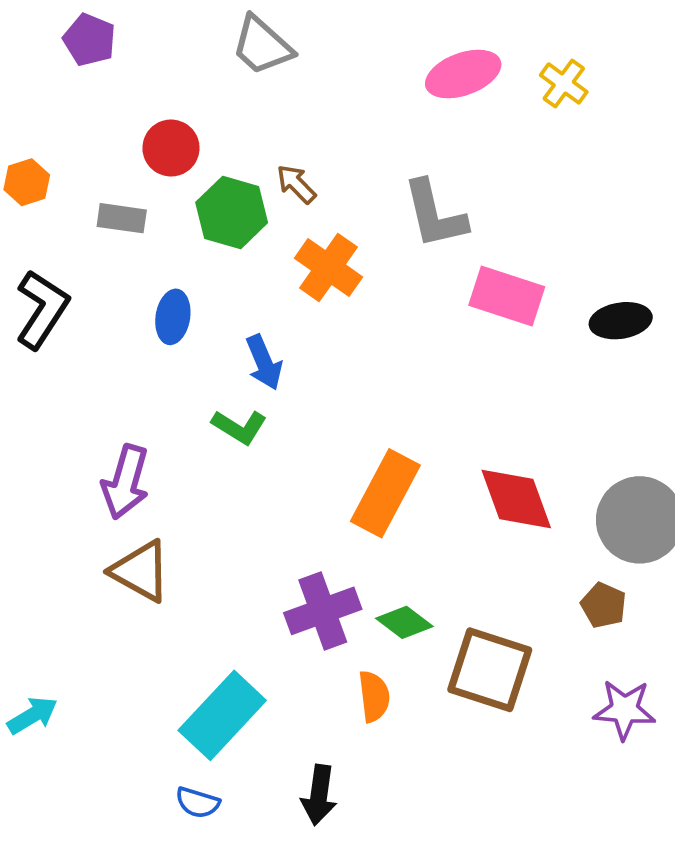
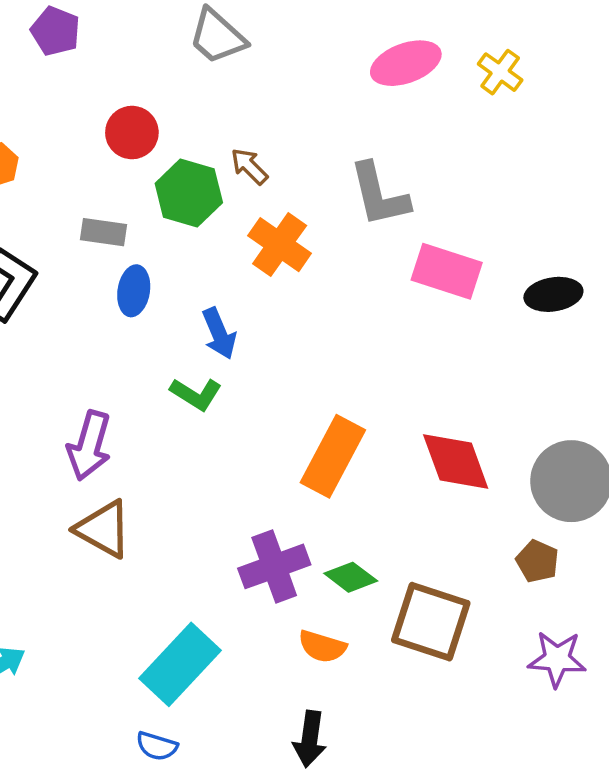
gray rectangle: (122, 218) -> (103, 232), moved
orange semicircle: (374, 696) -> (322, 647), turned 114
black arrow: (319, 795) -> (310, 739), moved

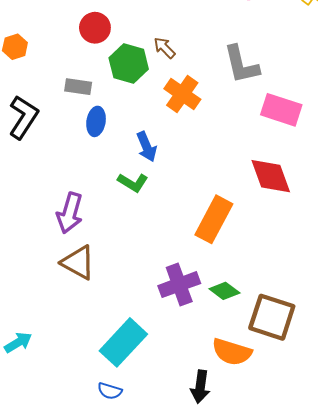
red diamond: (456, 462) -> (271, 176), moved
orange semicircle: (322, 647) -> (232, 352), moved, size x1.4

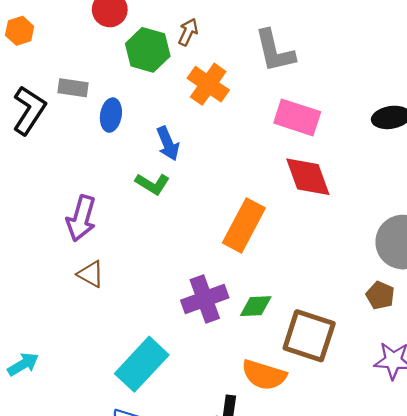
brown arrow: (164, 48) -> (188, 32), turned 70
gray rectangle: (78, 87) -> (73, 88), moved
pink rectangle: (281, 110) -> (297, 117), moved
brown triangle: (78, 262) -> (91, 274), size x0.7
green diamond: (224, 291) -> (256, 306), turned -40

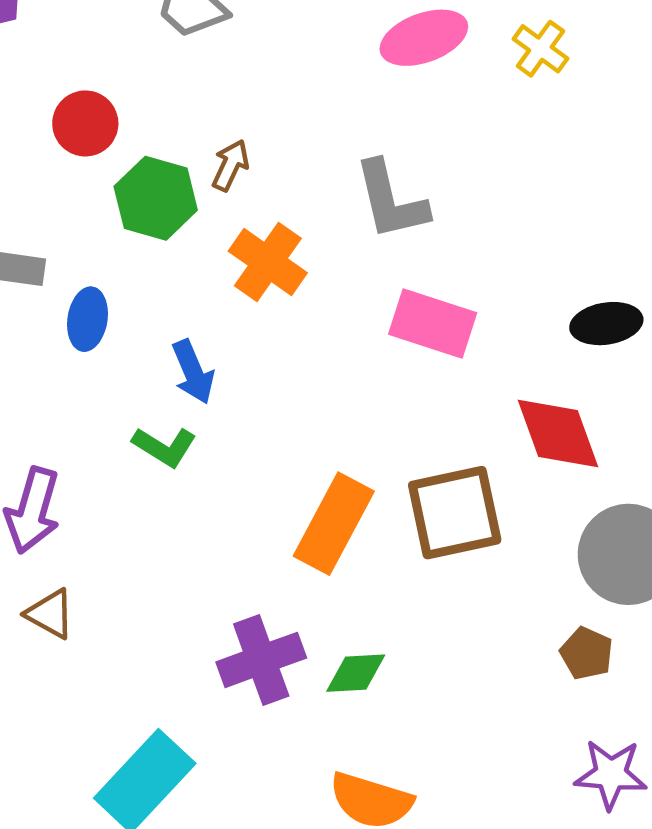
red diamond: (308, 177) -> (558, 433), moved
brown square: (309, 336) -> (455, 513), moved, turned -30

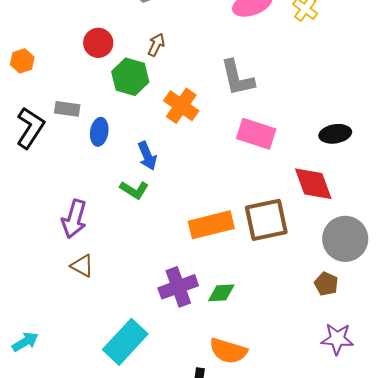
brown arrow: (230, 165) -> (156, 45), moved
orange rectangle: (334, 524) -> (211, 225), turned 48

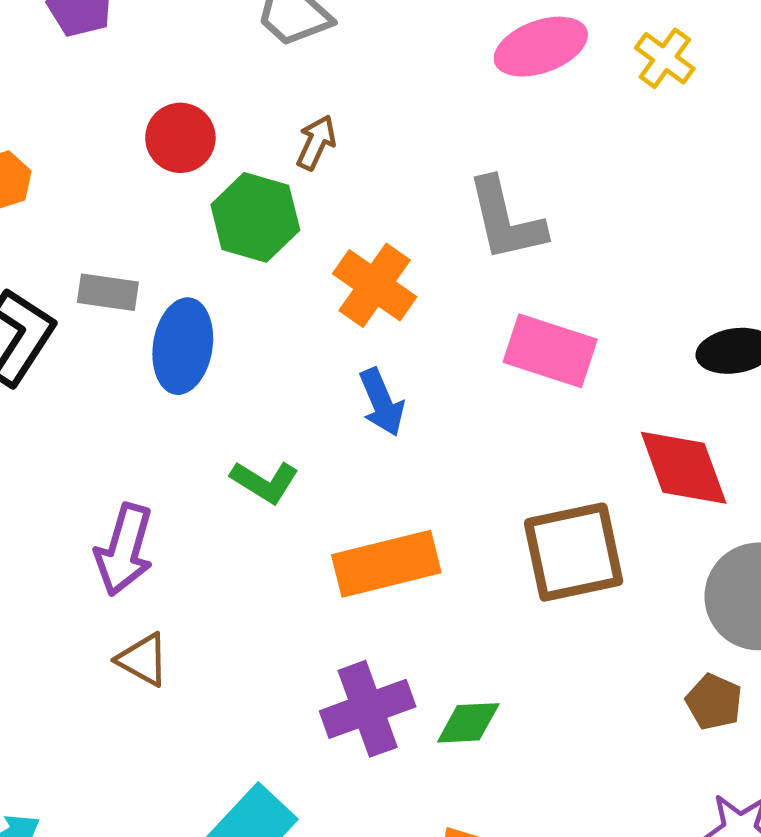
blue ellipse: (99, 132) -> (183, 346), size x1.4
blue arrow: (147, 156) -> (382, 402), moved
orange rectangle: (211, 225) -> (386, 564), moved

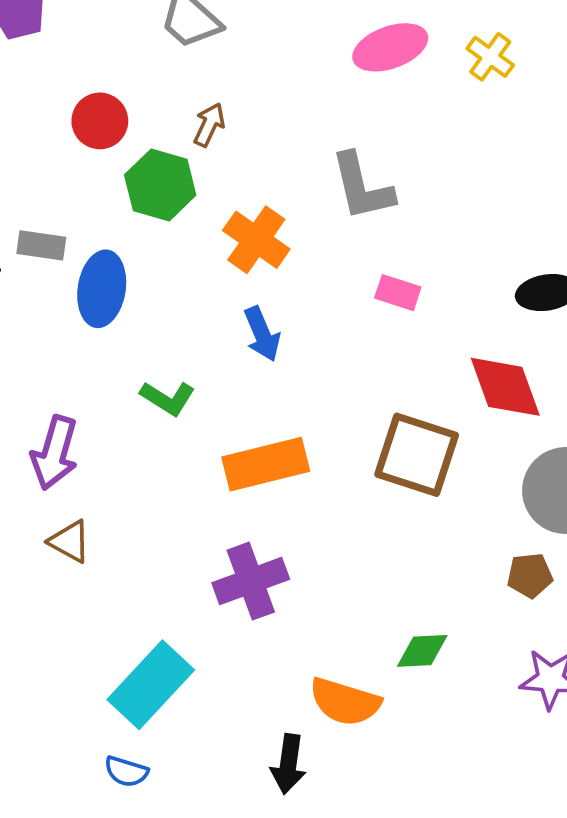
pink rectangle: (550, 351) -> (398, 293), size x0.6
brown square: (574, 552) -> (417, 455), turned 30
brown pentagon: (714, 702) -> (530, 575), turned -30
green diamond: (468, 723) -> (422, 651), moved

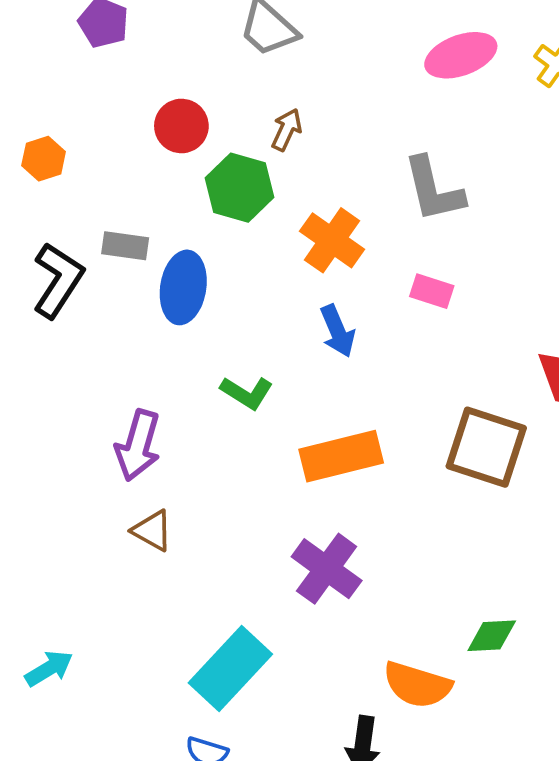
pink rectangle: (398, 293) -> (432, 291), moved
purple cross: (251, 581) -> (327, 569), turned -34

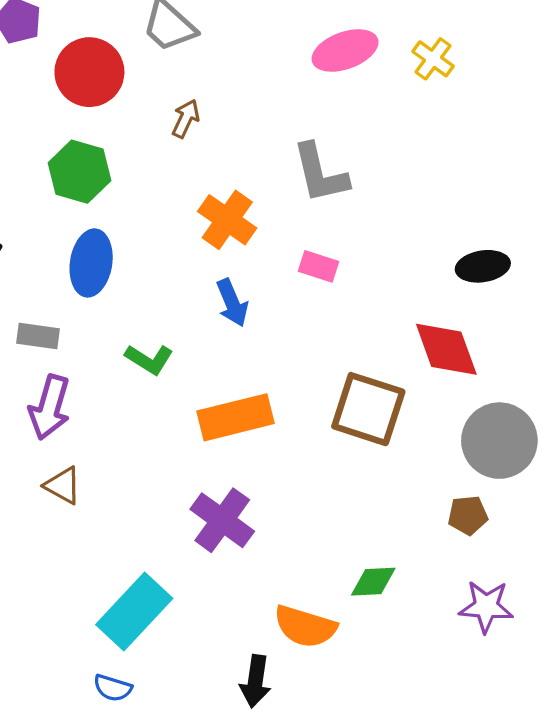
red circle: (181, 126) -> (89, 72), moved, size x1.4
green hexagon: (239, 188) -> (79, 172), moved
gray rectangle: (125, 246) -> (38, 336), moved

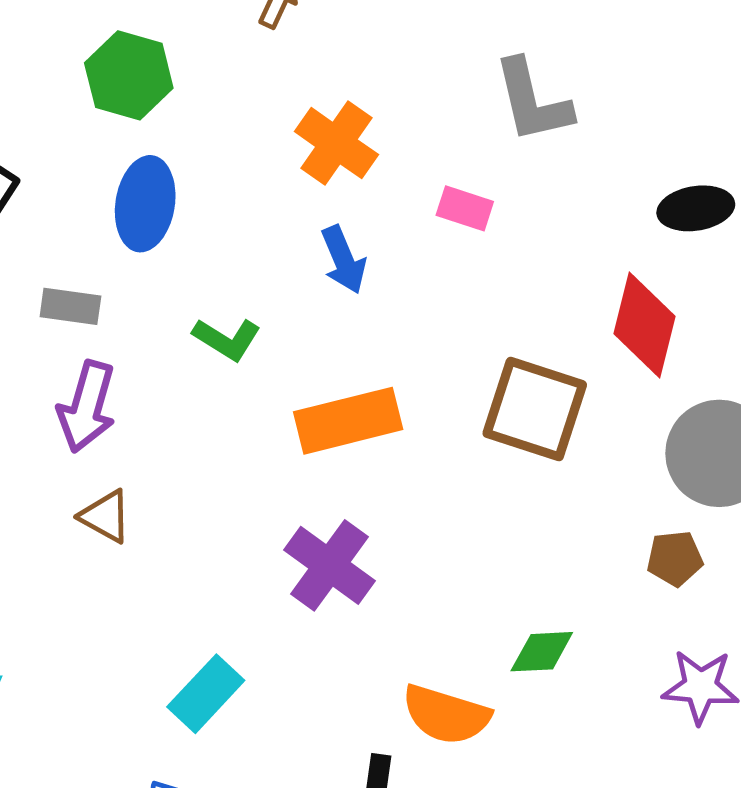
gray L-shape: (320, 173) -> (532, 101), moved
red diamond: (446, 349) -> (644, 325), turned 34
cyan rectangle: (134, 612) -> (206, 694), size x0.7

